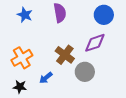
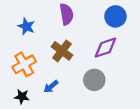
blue star: (25, 15) -> (26, 26), moved
brown cross: (65, 55) -> (62, 51), moved

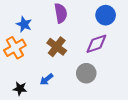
orange cross: (24, 64) -> (15, 48), moved

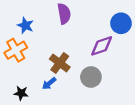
blue circle: (106, 15) -> (121, 23), moved
brown cross: (57, 47) -> (60, 63), moved

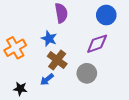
blue circle: (121, 23) -> (106, 15), moved
blue star: (25, 25) -> (49, 39), moved

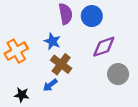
blue circle: (106, 15) -> (92, 16), moved
gray circle: (87, 73) -> (118, 74), moved

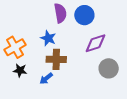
brown cross: (61, 64) -> (56, 59), turned -36
black star: (22, 95) -> (20, 70), moved

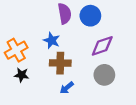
gray circle: (109, 68) -> (104, 75), moved
blue arrow: (46, 78) -> (67, 88), moved

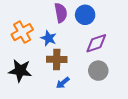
orange cross: (16, 50) -> (22, 32), moved
black star: (22, 75) -> (20, 71), size x1.6

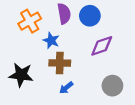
orange cross: (22, 32) -> (30, 21), moved
gray circle: (98, 71) -> (112, 86), moved

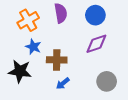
blue circle: (90, 16) -> (95, 15), moved
blue star: (51, 40) -> (33, 47), moved

